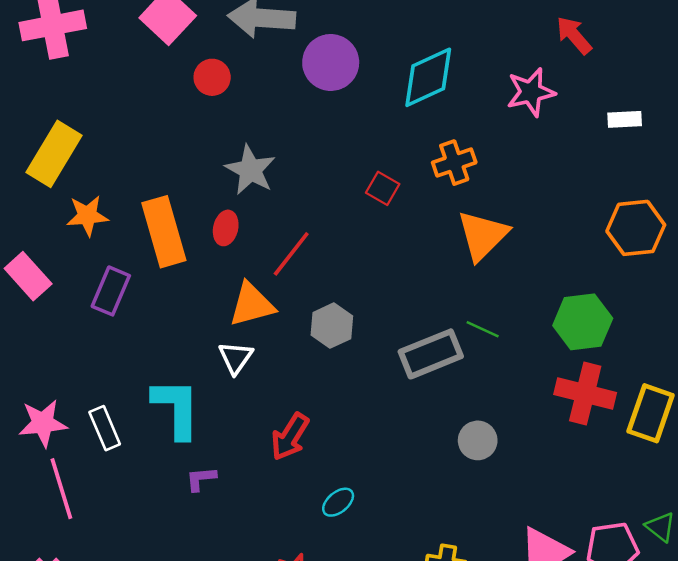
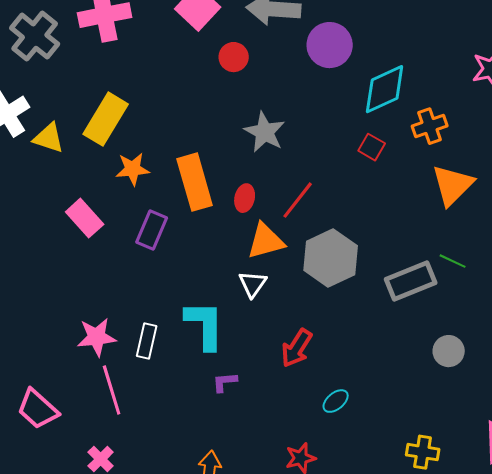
cyan diamond: (428, 77) -> (385, 89), moved
red ellipse: (226, 228) -> (245, 198), moved
gray hexagon: (332, 326) -> (331, 258), size x1.6
white rectangle: (105, 428) -> (147, 341), turned 36

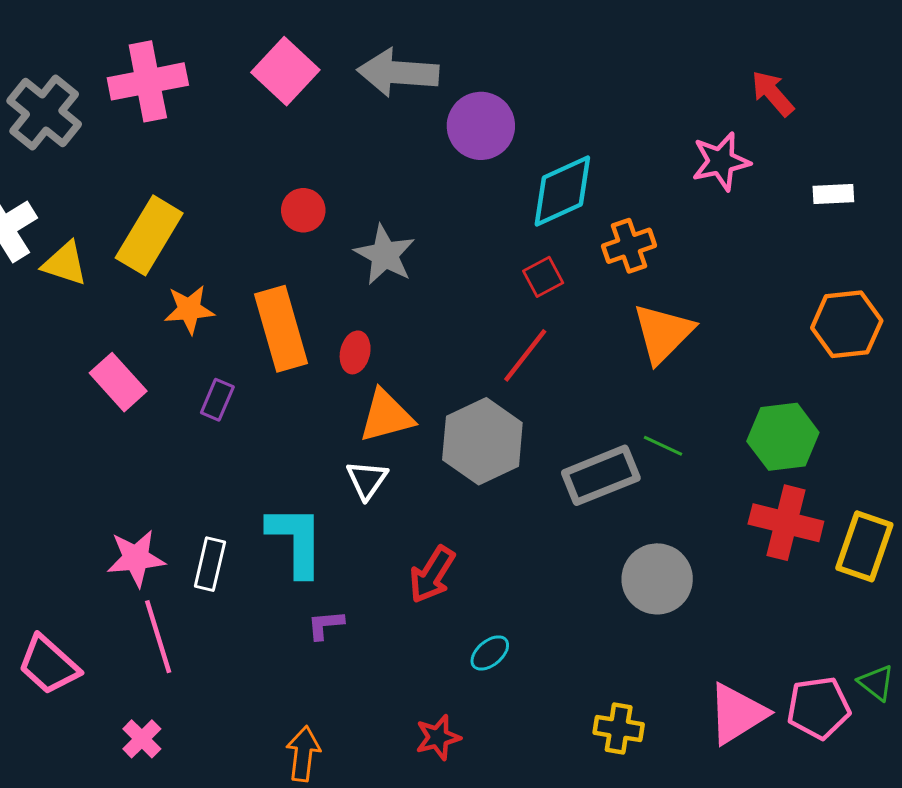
red circle: (234, 57) -> (303, 210), moved
red square: (372, 147) -> (543, 277), turned 32
red line: (298, 200) -> (525, 355), moved
purple rectangle: (152, 230) -> (217, 400), size x0.7
gray circle: (449, 351) -> (657, 579), size x1.5

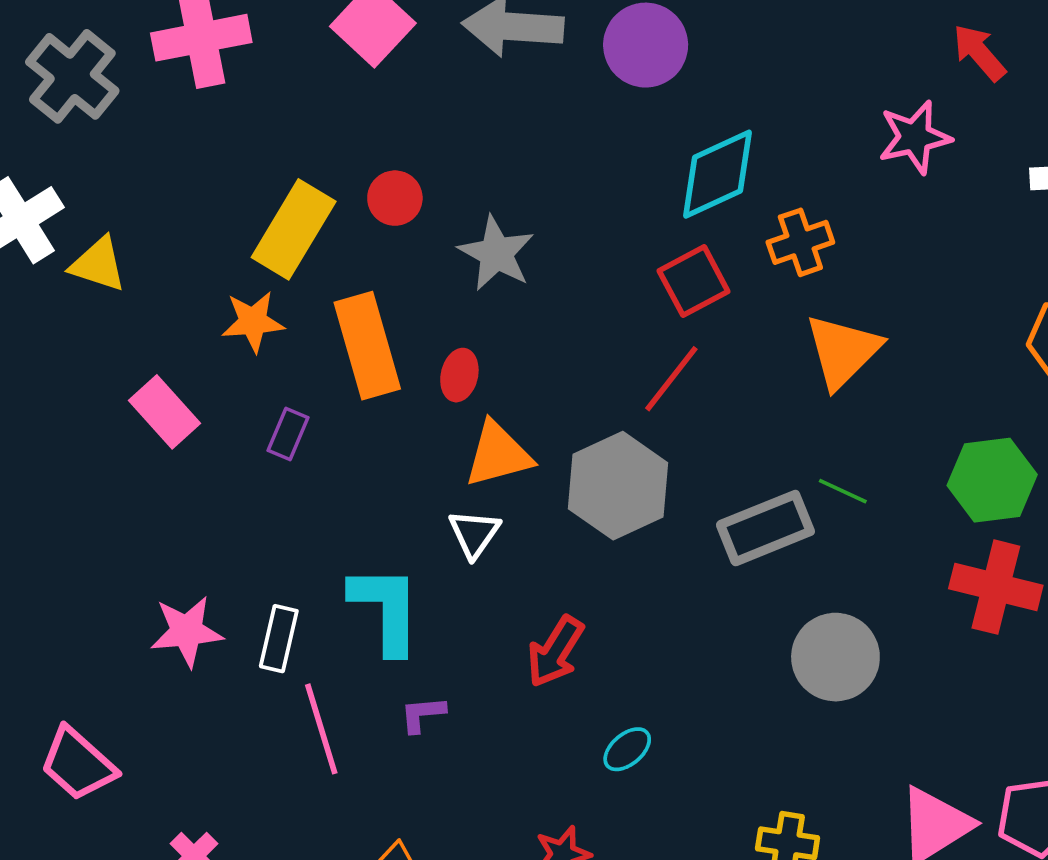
purple circle: (481, 126) -> (646, 45), moved
yellow rectangle: (149, 235) -> (294, 229), moved
red square: (543, 277) -> (694, 281), size x1.4
pink line: (158, 637) -> (321, 729), moved

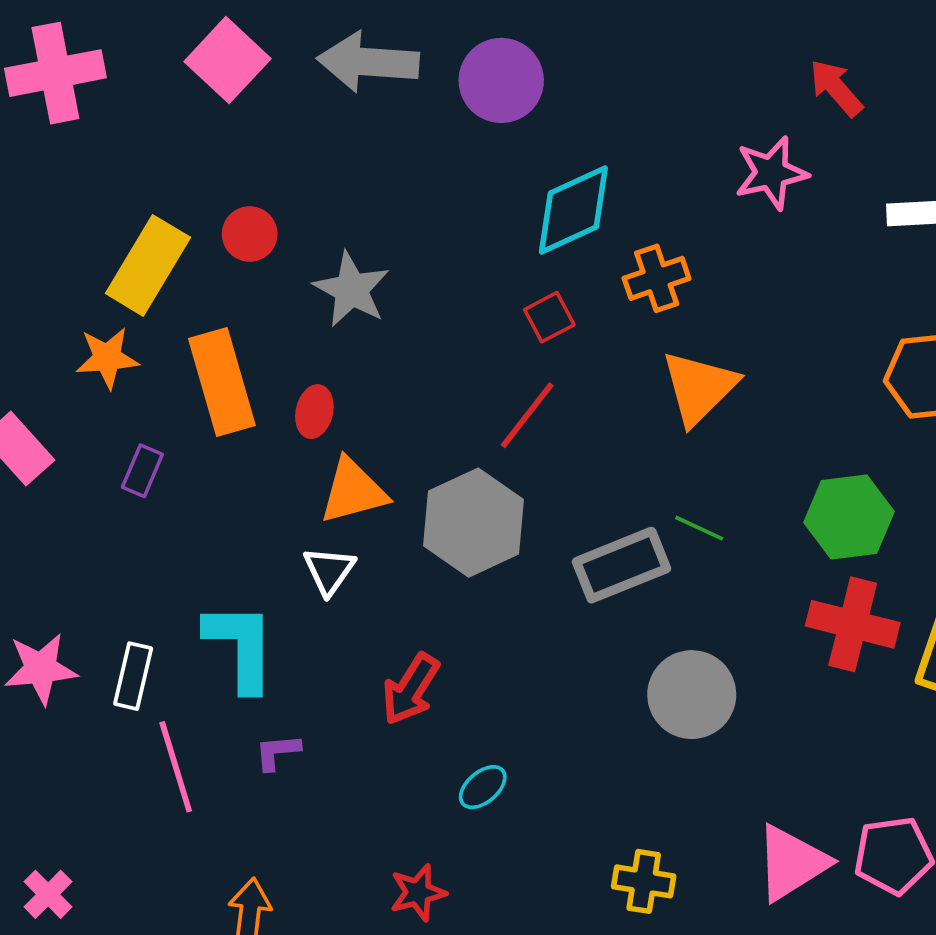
red square: (694, 281) -> (549, 317), size x0.7

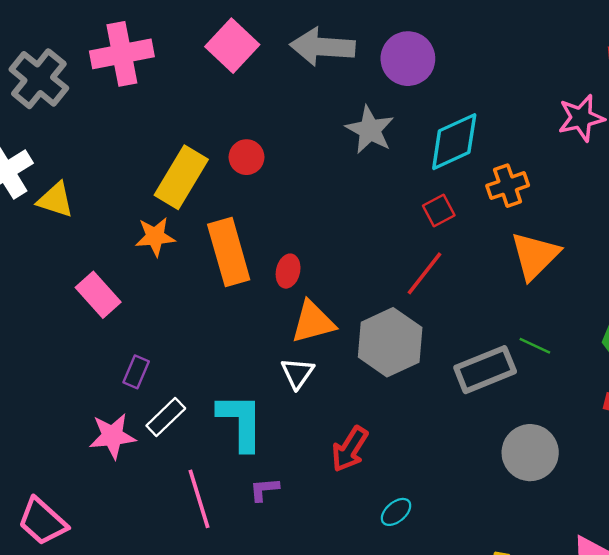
gray star: (351, 289) -> (370, 130), moved
purple rectangle: (142, 471) -> (136, 372), moved
white rectangle: (133, 676) -> (166, 417), moved, turned 33

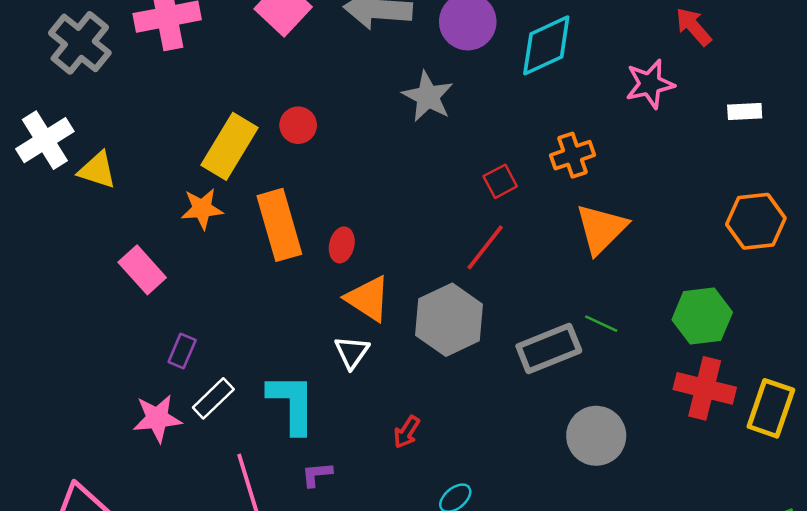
cyan diamond: (454, 142) -> (546, 45), moved
orange triangle: (313, 322) -> (368, 299), turned 48
red arrow: (350, 449) -> (407, 432), size x0.7

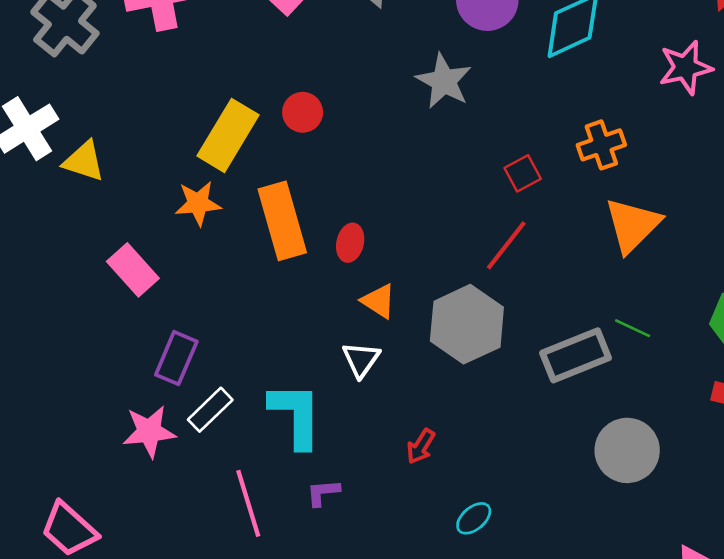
orange triangle: (368, 299) -> (379, 301), size x0.7
purple rectangle: (182, 351) -> (176, 358), size x1.4

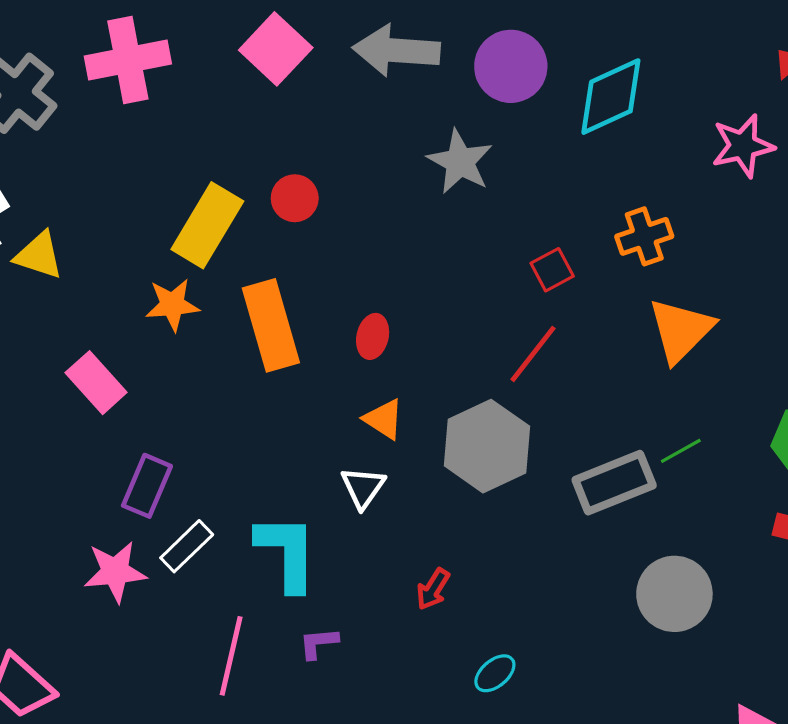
red ellipse: (350, 243) -> (373, 336), moved
green line: (633, 328) -> (681, 451), turned -54
pink line: (248, 503) -> (231, 656), turned 30

